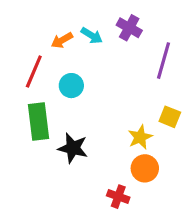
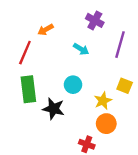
cyan arrow: (92, 36) -> (81, 49), moved
cyan circle: (71, 86) -> (73, 85), moved

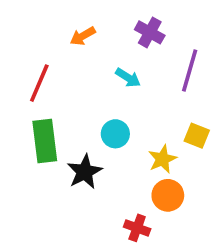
orange arrow: (46, 30) -> (83, 36), moved
black star: (54, 109) -> (85, 172), turned 30

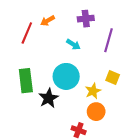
purple cross: (150, 32) -> (86, 19), turned -35
red line: (39, 83) -> (27, 33), moved
cyan circle: (115, 134) -> (66, 76), size x1.6

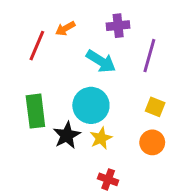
cyan arrow: (73, 44) -> (101, 61), size x1.5
yellow star: (93, 91) -> (101, 138), moved
orange circle: (96, 112) -> (152, 142), moved

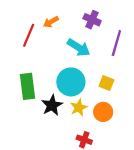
purple cross: (118, 26) -> (92, 20), turned 30
yellow square: (155, 107) -> (106, 83), moved
orange circle: (152, 142) -> (103, 112), moved

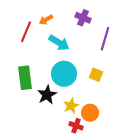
cyan arrow: (79, 47) -> (59, 43), moved
yellow star: (79, 108) -> (71, 106), moved
orange circle: (103, 112) -> (90, 113), moved

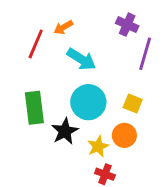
purple cross: (83, 18) -> (127, 25), moved
orange circle: (90, 113) -> (124, 135), moved

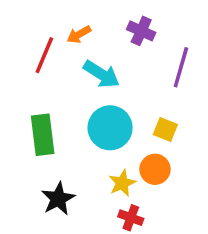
purple cross: (127, 25) -> (141, 31), moved
black star: (65, 131) -> (58, 199), moved

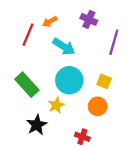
green rectangle: (43, 135) -> (27, 85), turned -35
yellow star: (122, 183) -> (56, 105), moved

